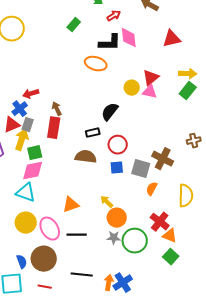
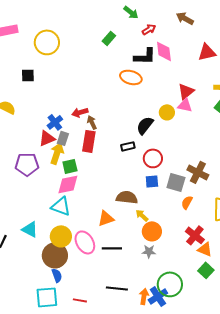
yellow circle: (132, 88) -> (167, 112), moved
red arrow: (31, 94) -> (80, 112), moved
brown semicircle: (86, 157) -> (127, 197), moved
green circle: (135, 241) -> (170, 284), moved
brown circle: (44, 259) -> (55, 255), moved

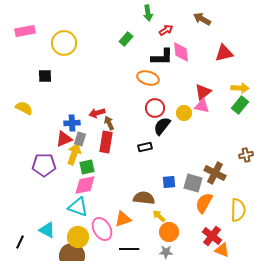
green arrow: (131, 12) -> (148, 13), turned 42
blue cross: (55, 122) -> (72, 123), turned 35
red circle: (153, 158) -> (155, 108), moved
orange semicircle: (187, 202) -> (204, 203), size x1.5
pink ellipse: (85, 242) -> (102, 229), moved

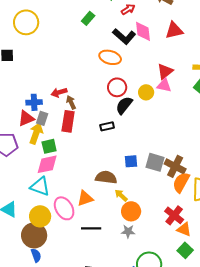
red triangle: (224, 53) -> (174, 30), moved
black L-shape: (162, 57) -> (124, 36), turned 40
brown cross: (215, 173) -> (175, 166), moved
orange semicircle: (204, 203) -> (181, 182), moved

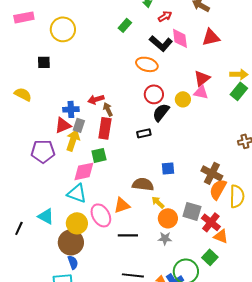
green square: (49, 146) -> (99, 155), moved
gray square: (155, 162) -> (192, 211), moved
green square: (185, 250) -> (210, 257), moved

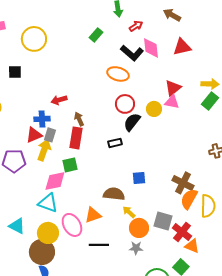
red arrow: (96, 99) -> (59, 100), moved

